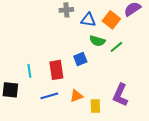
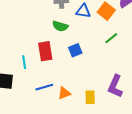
green semicircle: (97, 41) -> (60, 26), moved
red rectangle: (56, 70) -> (45, 51), moved
orange triangle: (76, 96) -> (64, 93), moved

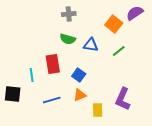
blue triangle: (83, 11) -> (91, 45), moved
blue square: (75, 50) -> (79, 75), moved, turned -32
orange triangle: (64, 93) -> (80, 95), moved

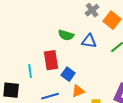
gray cross: (69, 14) -> (92, 10), moved, turned -32
blue square: (79, 75) -> (68, 74), moved

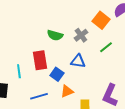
gray cross: (92, 10) -> (81, 35), moved
blue triangle: (89, 41) -> (78, 61), moved

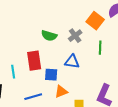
green line: (106, 47) -> (100, 48), turned -48
blue square: (57, 74) -> (51, 75), turned -32

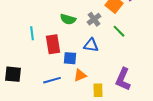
green line: (100, 48) -> (119, 31), turned -48
cyan line: (13, 72) -> (32, 33), moved

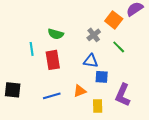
green semicircle: (68, 19) -> (56, 34), moved
blue square: (70, 58) -> (102, 77), moved

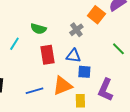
green line: (119, 47) -> (118, 49), moved
cyan line: (32, 49) -> (14, 44), turned 40
red rectangle: (53, 60) -> (47, 55), moved
orange triangle: (80, 91) -> (62, 86), size x1.5

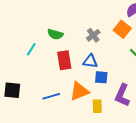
orange square: (96, 15) -> (122, 29), moved

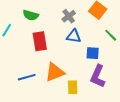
blue triangle: (90, 61) -> (74, 36), moved
blue square: (101, 77) -> (93, 53), moved

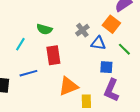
blue triangle: (74, 36) -> (98, 43), moved
blue line: (27, 77) -> (28, 73), moved

